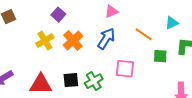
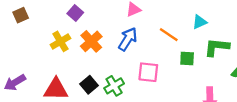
black square: (71, 80) -> (89, 85), turned -35

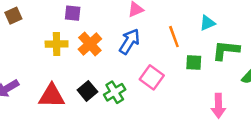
purple square: (75, 13) -> (73, 13), turned -35
orange line: (169, 35) -> (174, 37), turned 36
yellow cross: (60, 41) -> (57, 44), turned 30
pink square: (148, 72) -> (152, 77), turned 30

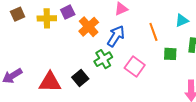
purple square: (73, 13) -> (68, 12), turned -32
yellow cross: (57, 44) -> (47, 18), moved
orange cross: (90, 44) -> (89, 27), moved
green cross: (115, 92) -> (103, 59), moved

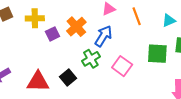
purple square: (68, 12) -> (52, 34), moved
orange line: (153, 32) -> (137, 16), moved
green square: (170, 54) -> (157, 54), size x1.5

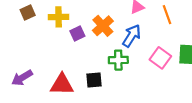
green cross: (91, 59) -> (118, 60), turned 30
pink square: (122, 66) -> (160, 58), moved
black square: (68, 78) -> (94, 80), turned 35

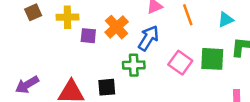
purple square: (77, 34) -> (88, 36), turned 32

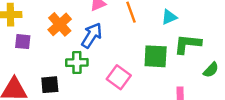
purple square: (88, 36) -> (23, 42), moved
pink square: (180, 63) -> (119, 77), moved

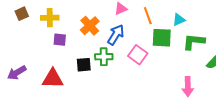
green square: (156, 56) -> (162, 38), moved
pink square: (119, 77) -> (138, 55), moved
black square: (50, 85) -> (84, 65), moved

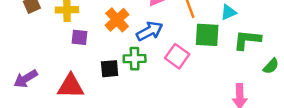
blue arrow: (116, 35) -> (150, 31), turned 30

